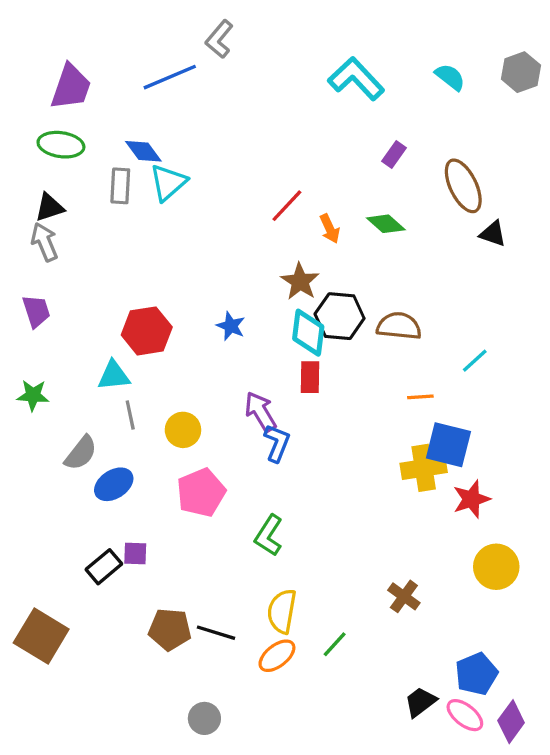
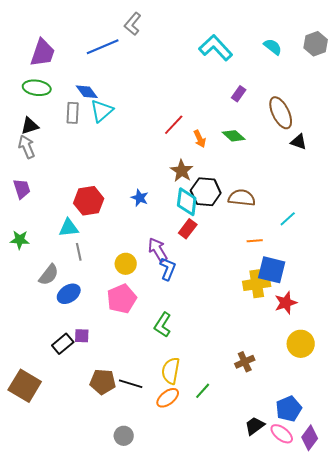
red rectangle: (310, 377) -> (188, 229), turned 36
yellow circle: (183, 430) -> (126, 264), moved
brown cross: (404, 596) -> (245, 362), turned 30

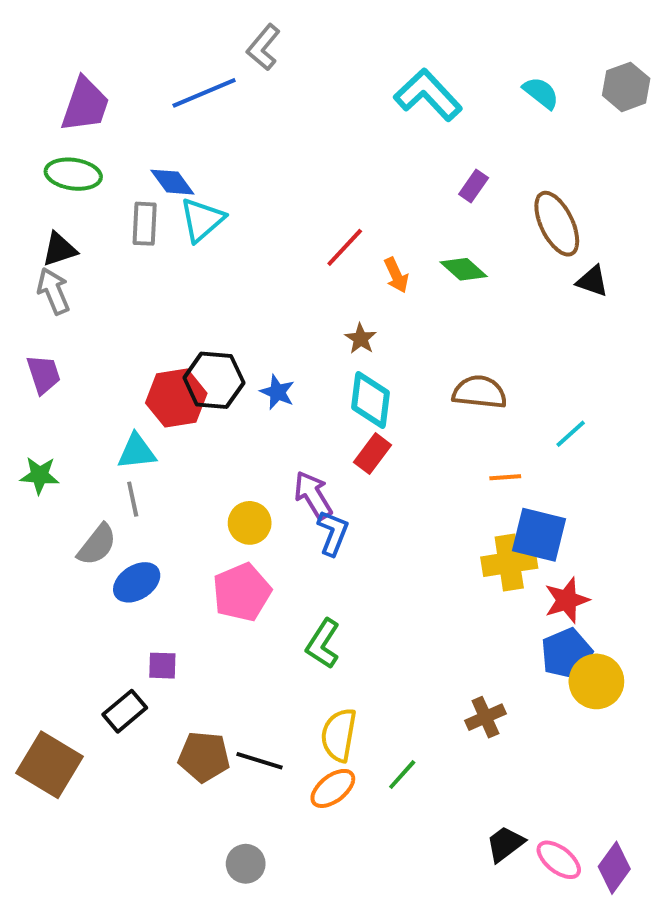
brown star: (182, 171) -> (361, 339), size x0.7
black hexagon: (206, 192) -> (214, 380), moved
gray line: (79, 252) -> (133, 499), moved
black rectangle: (63, 344) -> (125, 711), moved
blue pentagon: (289, 409) -> (567, 654), moved

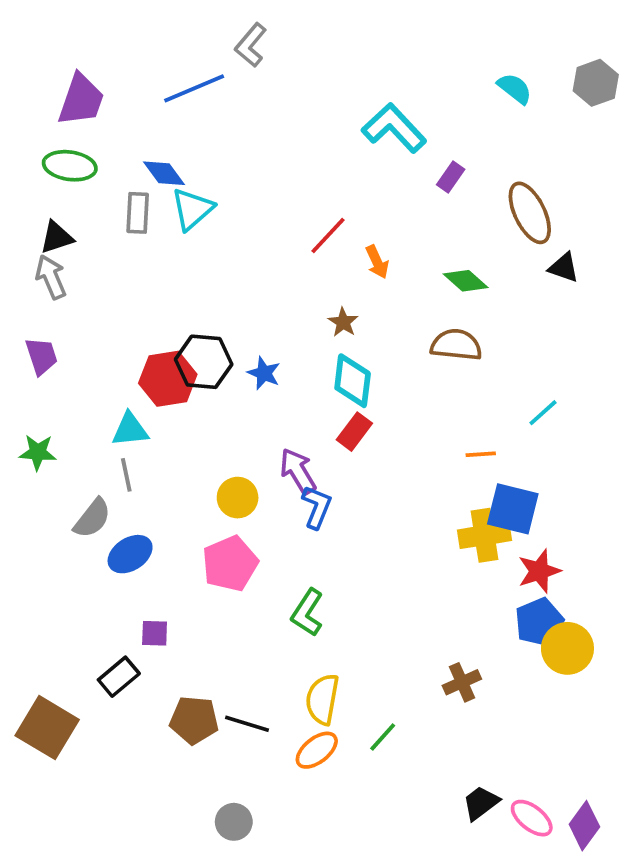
cyan L-shape: (428, 95) -> (394, 128), moved
green diamond: (464, 269) -> (466, 281), moved
brown semicircle: (479, 392) -> (456, 345), moved

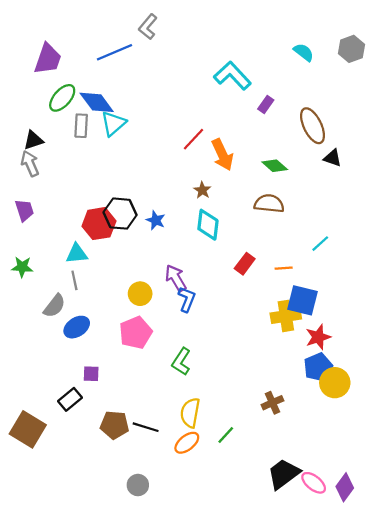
green ellipse: (70, 166) -> (62, 98), moved, turned -56
blue diamond: (164, 173) -> (97, 102), size x1.4
orange arrow: (377, 262) -> (222, 155), size x1.6
red rectangle: (354, 432) -> (245, 264), moved
black trapezoid: (481, 803) -> (284, 474), size x1.5

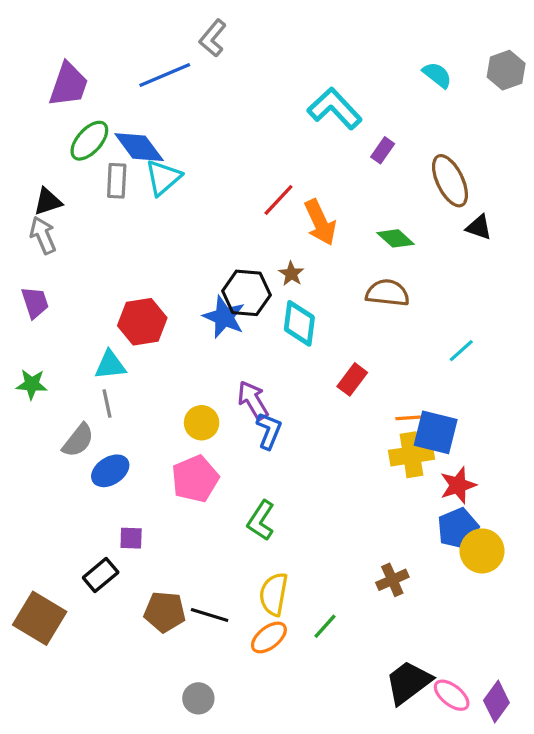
black hexagon: (120, 214) -> (246, 293), moved
blue star: (156, 220) -> (224, 317), size x1.5
orange line: (284, 268) -> (408, 418), moved

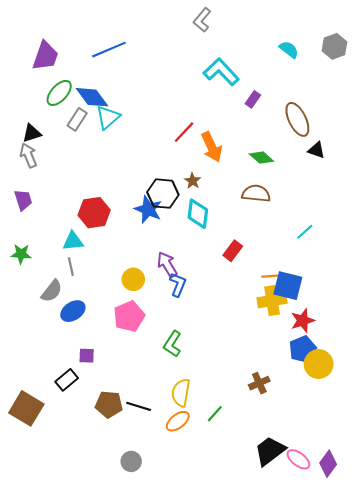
gray L-shape: (213, 38) -> (202, 20), moved
gray rectangle: (117, 181) -> (77, 119), turned 30

